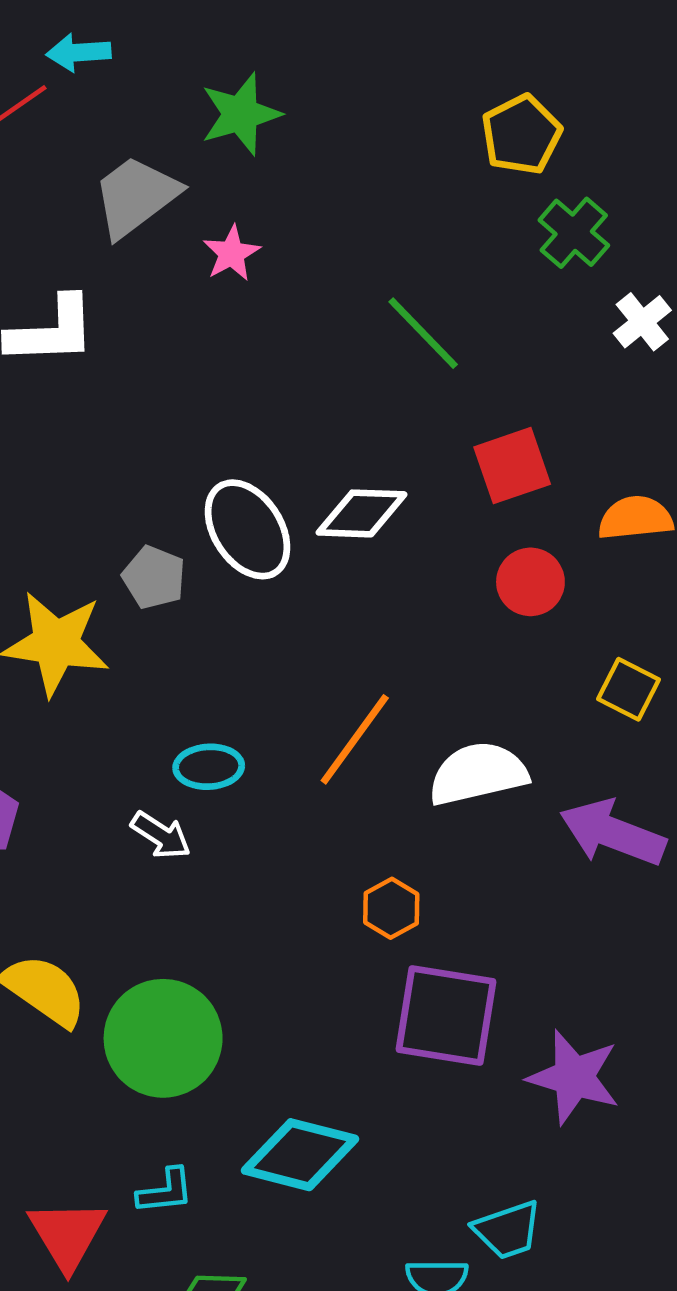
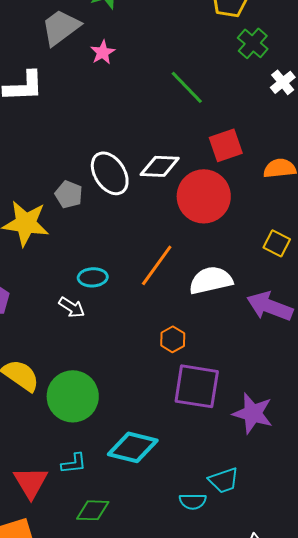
red circle: (530, 582) -> (204, 196), moved, size x1.8

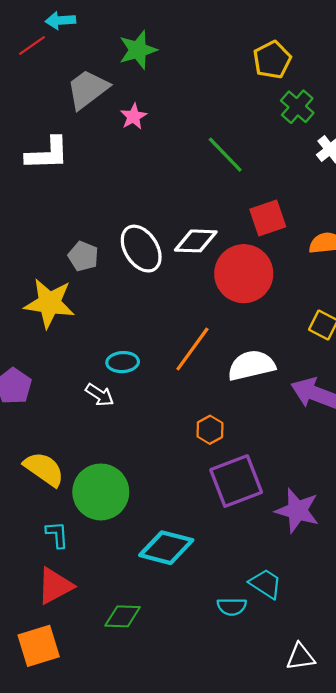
gray pentagon: (69, 194) -> (83, 256), moved
purple square: (197, 386) -> (236, 481), turned -30
cyan L-shape: (74, 463) -> (57, 535), moved, turned -88
cyan trapezoid: (224, 480) -> (266, 584), turned -128
red triangle: (31, 482) -> (55, 586), turned 33

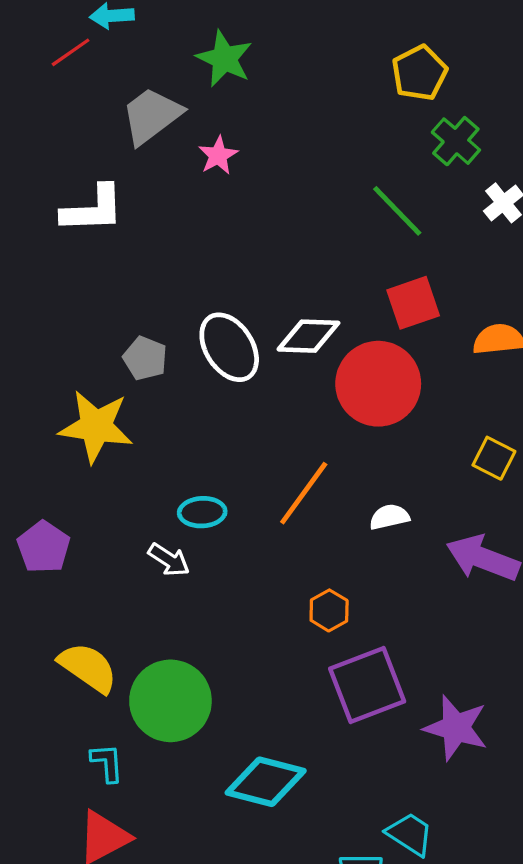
green star: (138, 50) -> (224, 59), turned -30
green line: (225, 155) -> (397, 211), moved
white semicircle: (251, 365) -> (389, 517), size x0.6

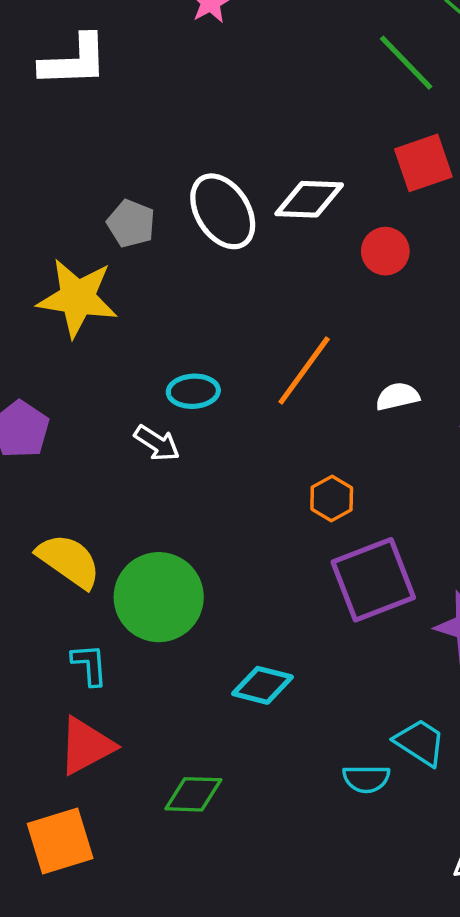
red circle: (378, 384) -> (385, 251), size x0.5
cyan diamond: (266, 782) -> (263, 685), size x0.7

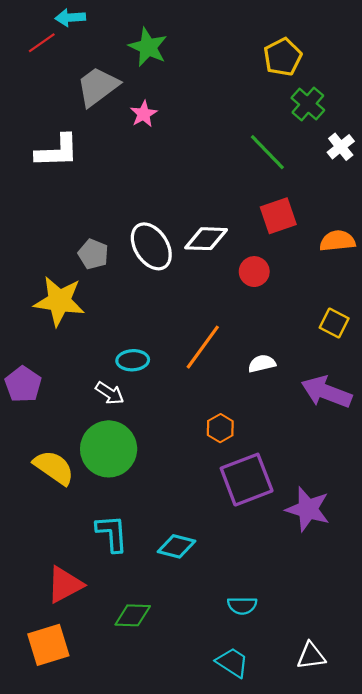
green circle: (159, 597) -> (109, 449), moved
cyan L-shape: (90, 665) -> (112, 533), moved, size x1.4
cyan trapezoid: (420, 742) -> (232, 662), moved

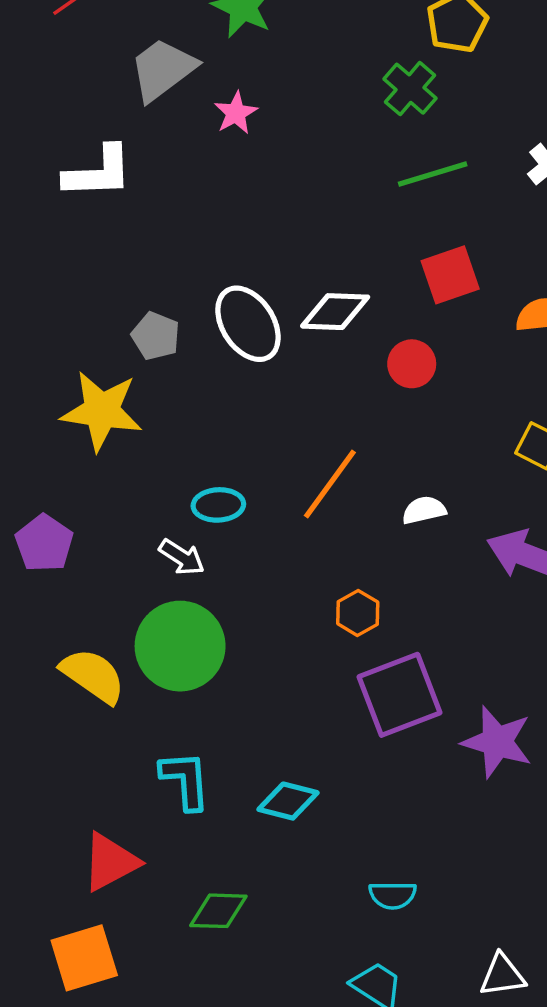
green cross: (308, 104) -> (410, 89), moved
green line: (267, 152) -> (433, 174), turned -63

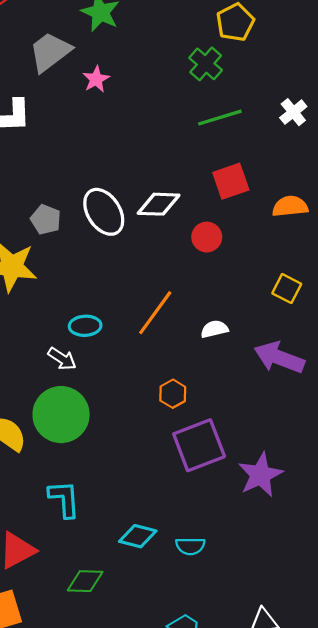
purple star: (497, 742) -> (260, 475), turned 30
cyan diamond: (288, 801) -> (138, 536), moved
cyan semicircle: (393, 895) -> (190, 546), moved

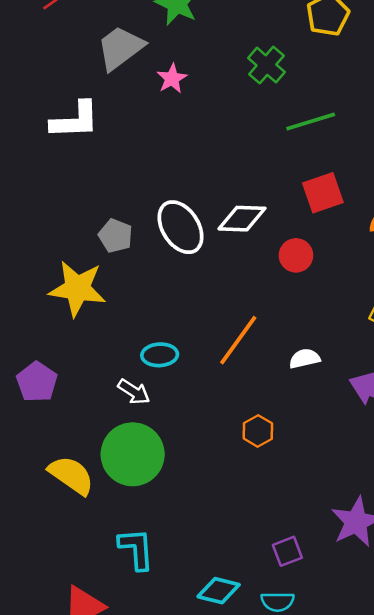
green cross: (206, 64) -> (266, 65), moved
purple square: (199, 445) -> (287, 551), moved, size x0.5

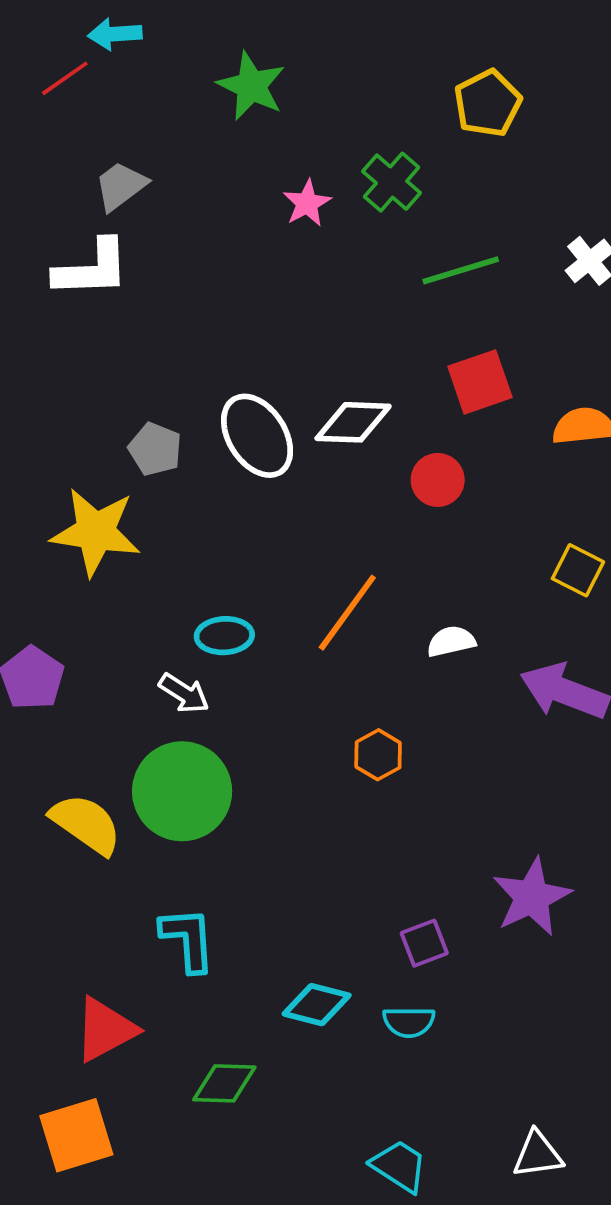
gray trapezoid: (120, 48) -> (121, 186), moved, size x0.7
pink star: (172, 79) -> (307, 203), moved

